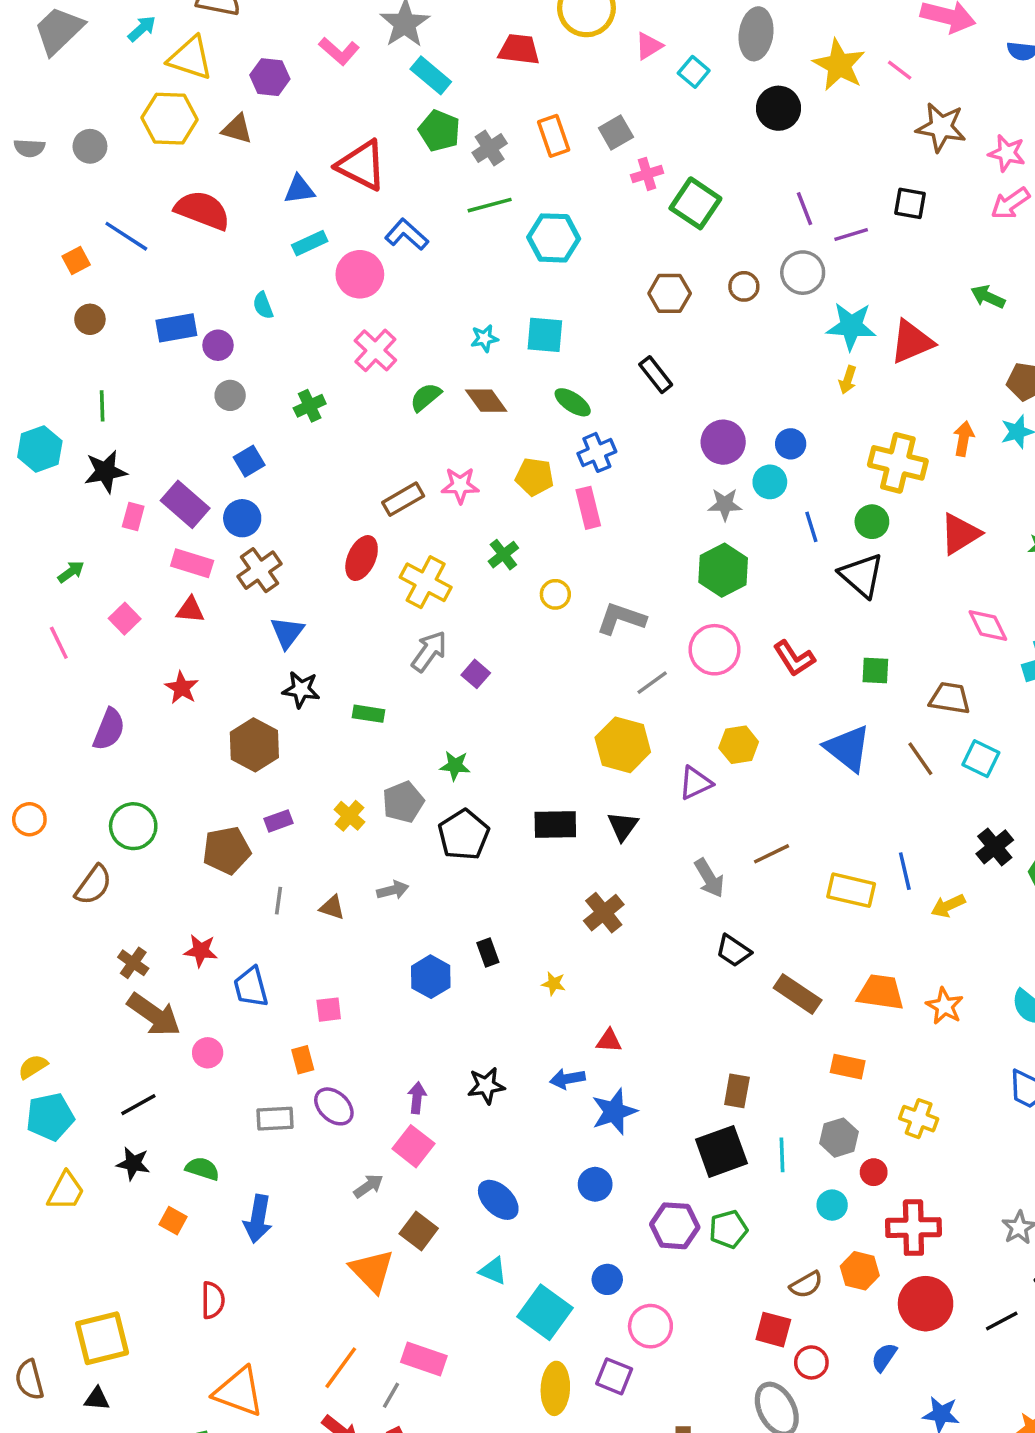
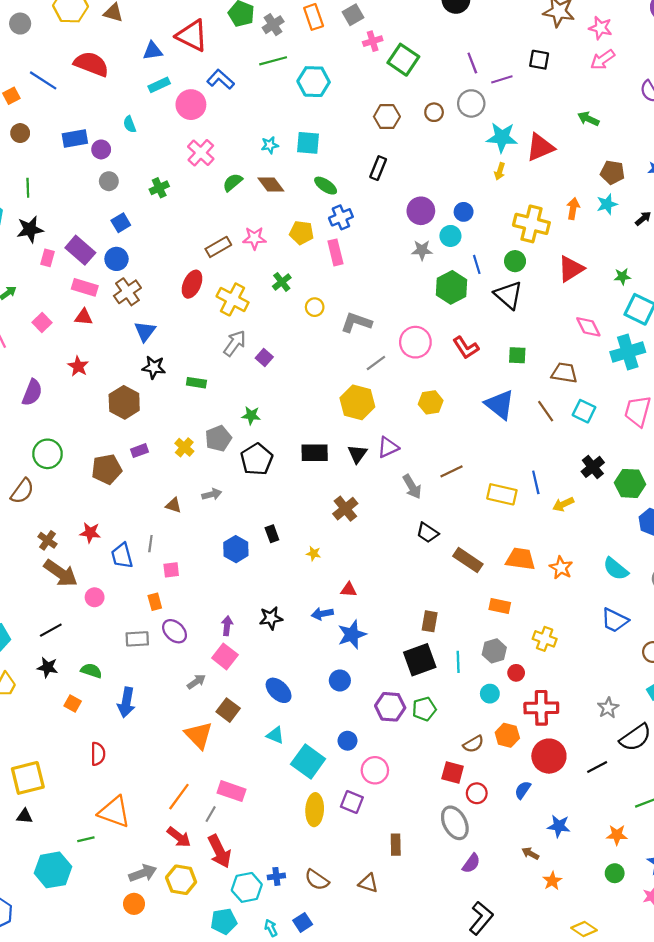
black rectangle: (656, 375) -> (378, 168), turned 60
green hexagon: (723, 570) -> (452, 287), moved
purple triangle: (695, 783) -> (388, 447), moved
gray line: (279, 901) -> (150, 544), moved

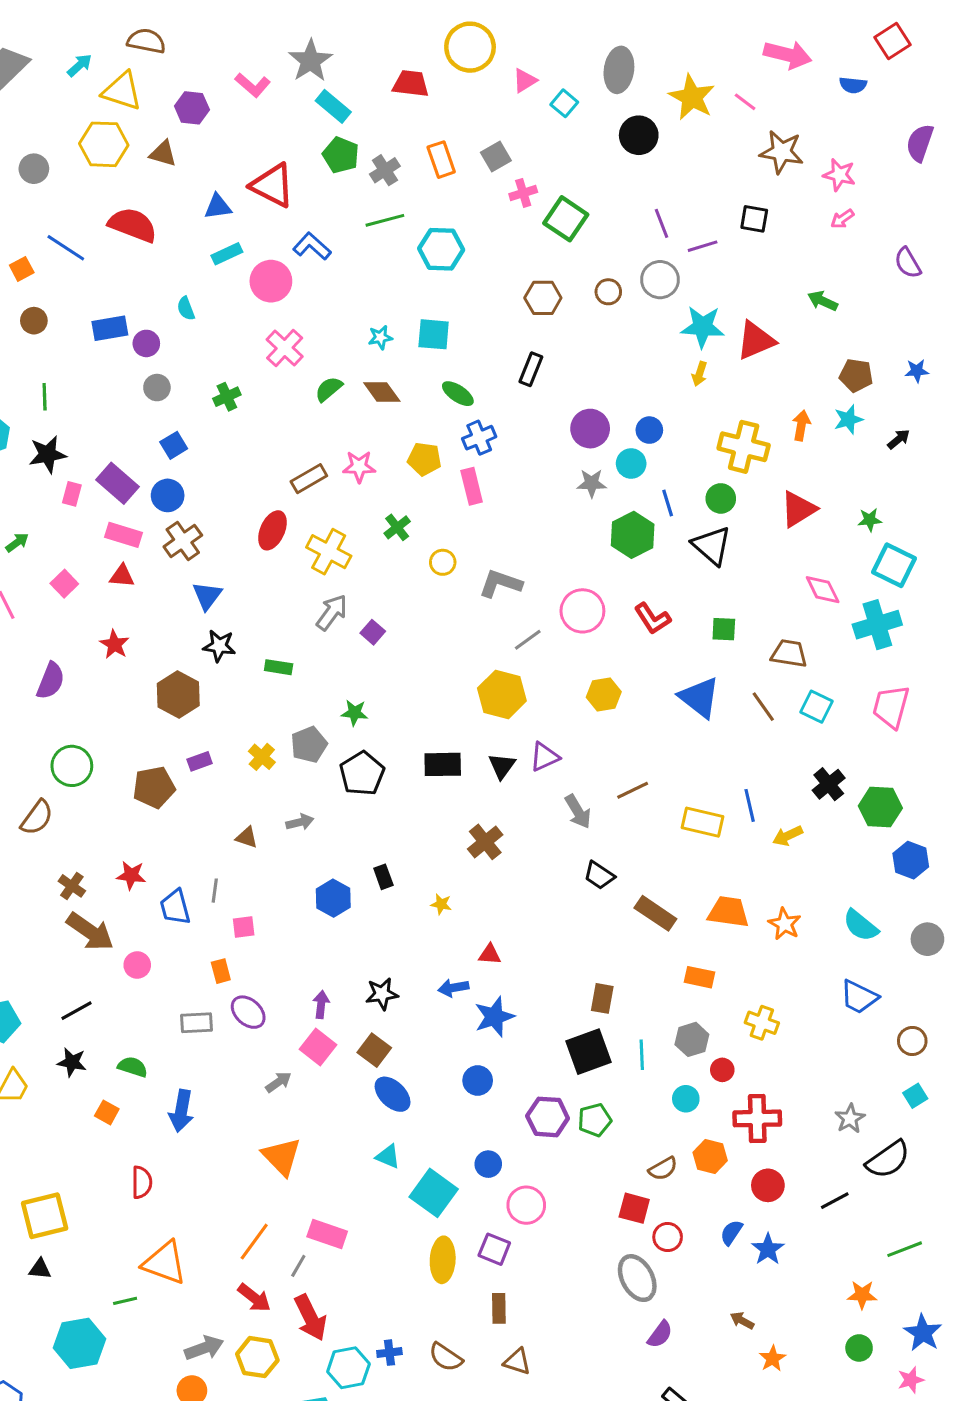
pink arrow: (603, 60) -> (842, 219), size x0.7
brown square: (228, 710) -> (374, 1050), moved
red circle: (549, 756) -> (768, 1185), size x0.7
blue star: (559, 826) -> (768, 1249), moved, turned 30
brown rectangle: (396, 845) -> (499, 1308), moved

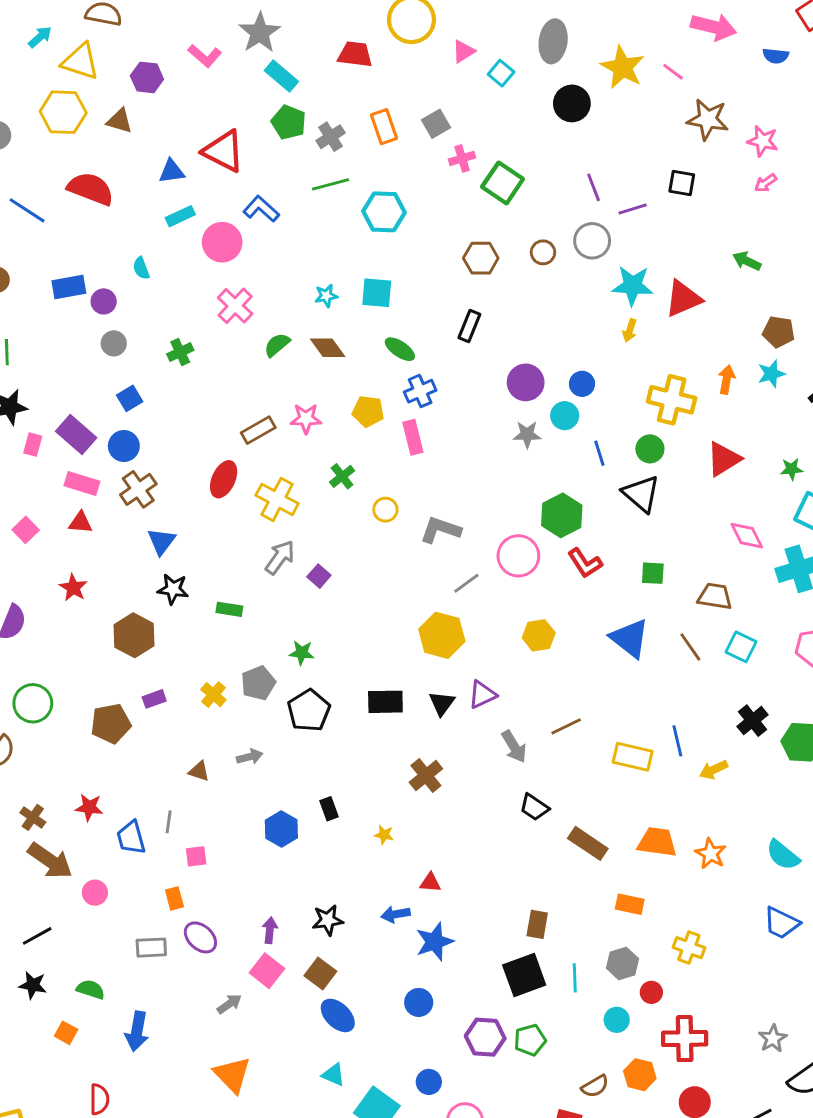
green hexagon: (633, 535) -> (562, 515), moved

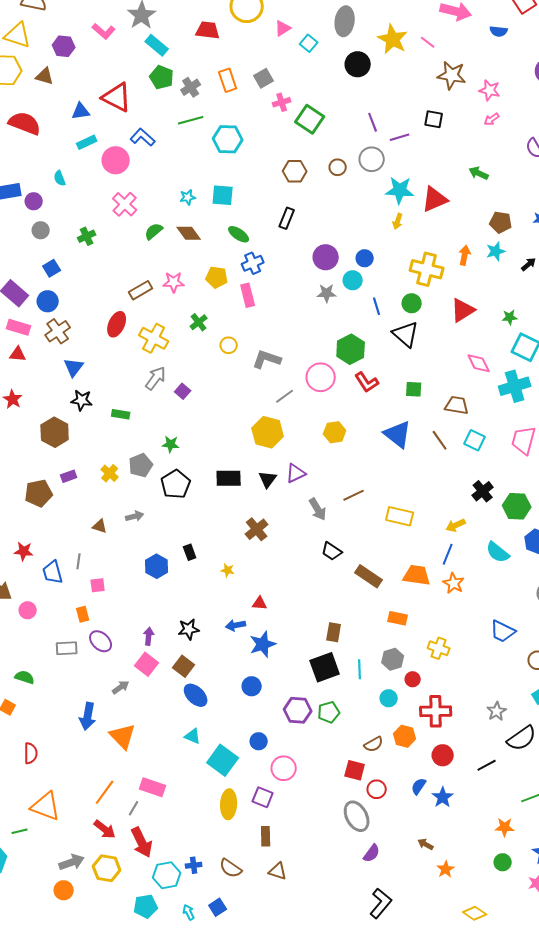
blue line: (677, 741) -> (448, 554), moved, turned 35
cyan semicircle: (783, 855) -> (498, 552), moved
blue arrow: (137, 1031) -> (88, 716), moved

